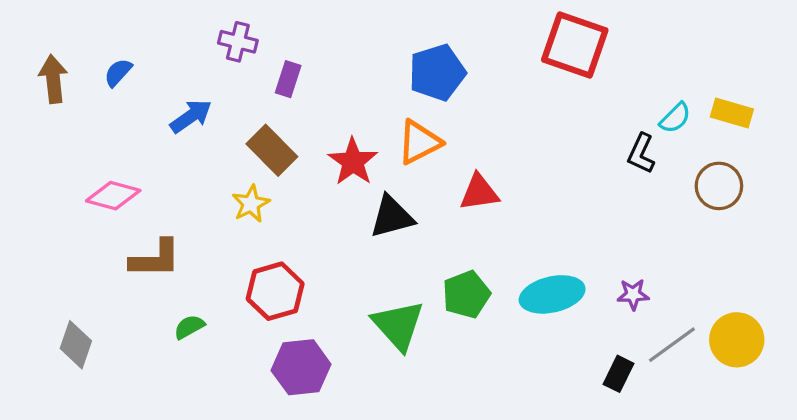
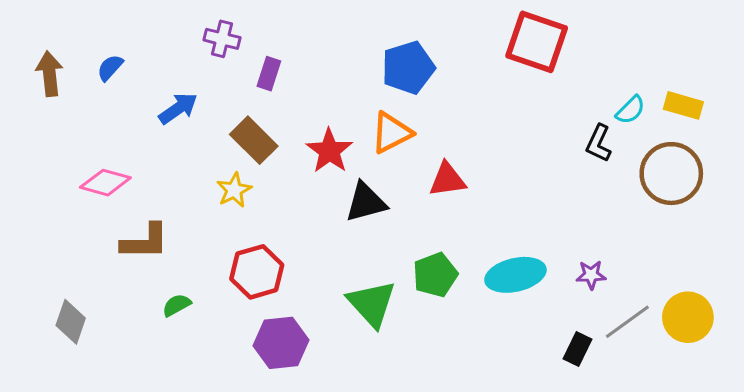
brown circle: (719, 186) -> (671, 174), size x1.4

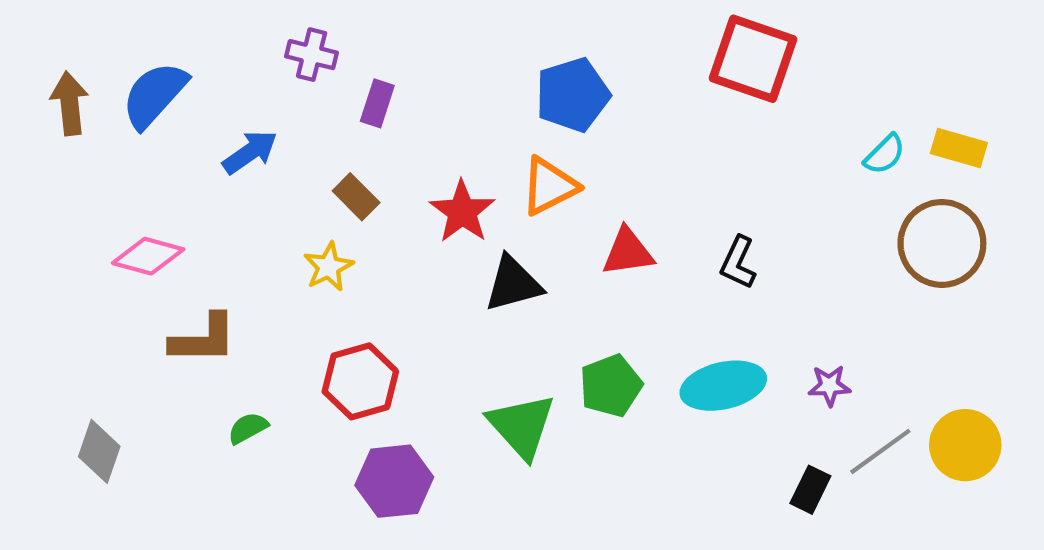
blue semicircle: (110, 68) -> (154, 95), size x1.8
brown rectangle: (254, 140) -> (356, 197), size x0.7
black L-shape: (599, 143) -> (738, 263), moved

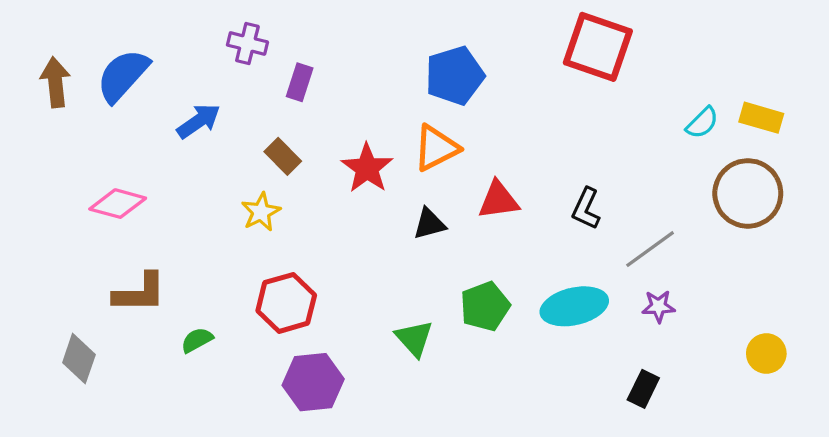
black triangle: (513, 284) -> (429, 224), moved, size x0.7
brown L-shape: (203, 339) -> (140, 293), moved
green triangle: (522, 426) -> (414, 338), size x0.7
yellow circle: (965, 445) -> (766, 353), size x0.7
gray line: (880, 451) -> (650, 249), moved

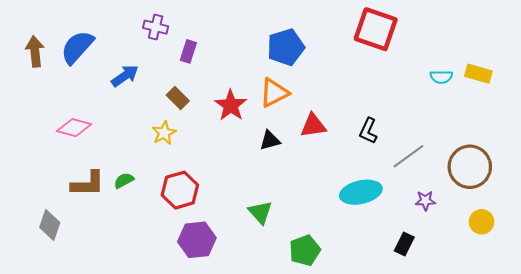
cyan semicircle: (702, 123) -> (441, 77), turned 45
brown circle: (748, 193) -> (470, 167), moved
green pentagon: (485, 306) -> (305, 250), moved
purple star: (658, 306) -> (425, 201), moved
green semicircle: (197, 340) -> (124, 181), moved

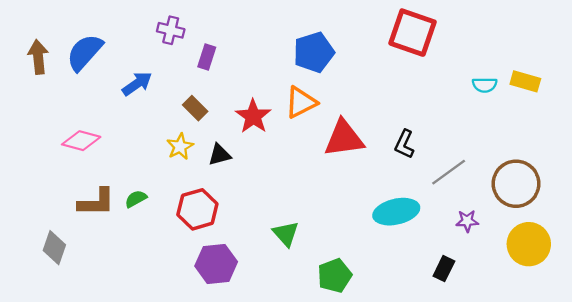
red triangle: (313, 125) -> (344, 138), size x1.4
black triangle: (270, 140) -> (220, 155), moved
yellow circle: (481, 222) -> (529, 244), size x1.6

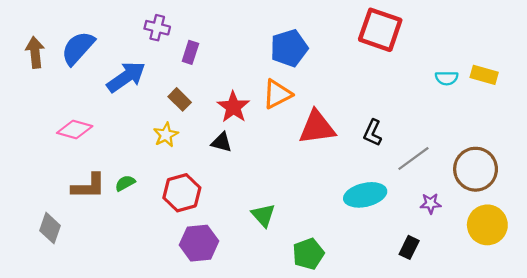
blue arrow: (137, 84) -> (126, 77), size x1.4
black triangle: (220, 155) -> (222, 142), moved, turned 30

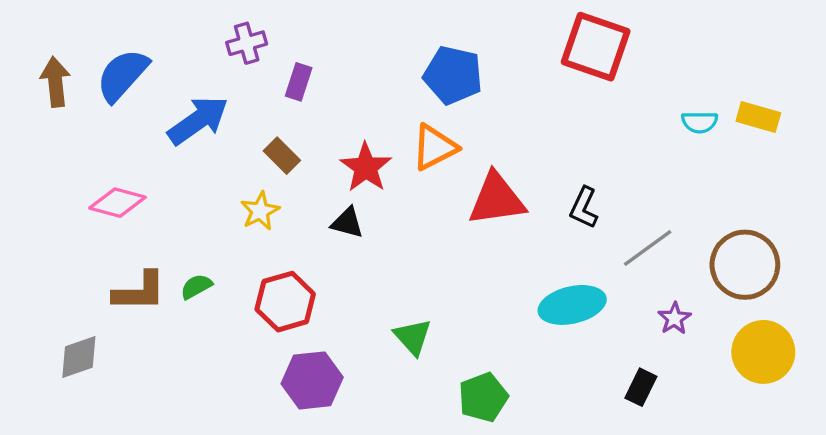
purple cross: (157, 28) -> (247, 43), turned -30
blue pentagon: (289, 48) -> (453, 75), turned 30
purple star: (431, 203) -> (674, 318), turned -30
gray diamond: (50, 228) -> (79, 357), turned 52

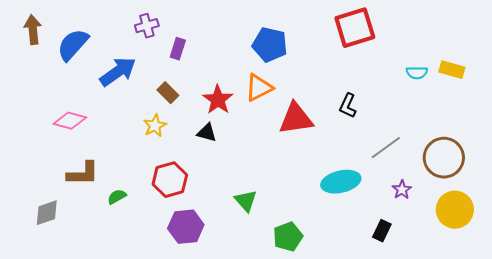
red square: (596, 47) -> (355, 28), turned -36
brown arrow: (55, 82) -> (33, 30), moved
black L-shape: (584, 208) -> (348, 106), moved
green semicircle: (196, 287) -> (117, 197), moved

